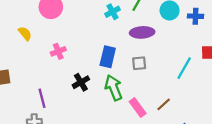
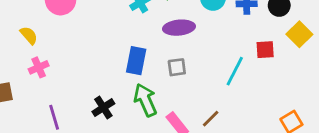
pink cross: (58, 51) -> (39, 67), moved
black cross: (81, 82) -> (103, 108), moved

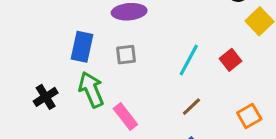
red square: (265, 50) -> (231, 60), moved, turned -36
brown line: (211, 119) -> (191, 107), moved

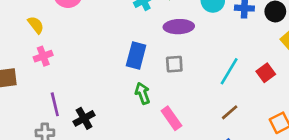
green arrow: (91, 90) -> (143, 93), size x0.7
black cross: (46, 97) -> (84, 118), moved

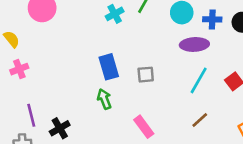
purple ellipse: (179, 27) -> (194, 44), moved
blue rectangle: (136, 55) -> (109, 67), turned -30
green arrow: (143, 93) -> (104, 99), moved

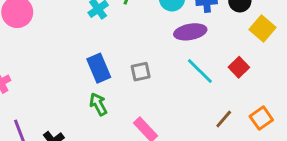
cyan line: (199, 80) -> (200, 71), turned -68
brown line: (200, 120) -> (224, 119), moved

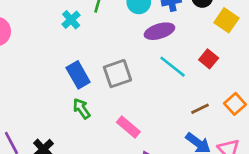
gray square: (141, 72) -> (117, 74), size x1.5
brown line: (224, 119) -> (200, 109), turned 30

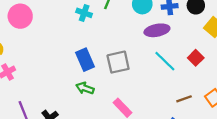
cyan cross: (71, 20) -> (84, 13), turned -35
green arrow: (81, 109) -> (85, 88), turned -42

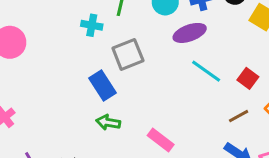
red square: (196, 58) -> (248, 78), moved
gray square: (118, 62) -> (128, 54), moved

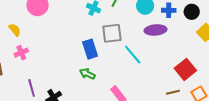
cyan line: (206, 71) -> (133, 55), moved
red square: (248, 78) -> (185, 69), size x1.5

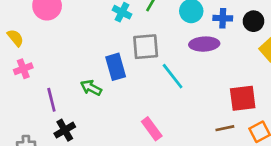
red square: (185, 69) -> (243, 98), turned 30
green arrow: (87, 74) -> (91, 88), moved
purple line: (32, 88) -> (51, 100), moved

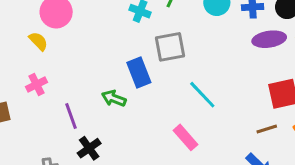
yellow semicircle: (15, 38) -> (38, 41), moved
purple ellipse: (204, 44) -> (269, 39), moved
cyan line: (173, 76) -> (202, 95), moved

